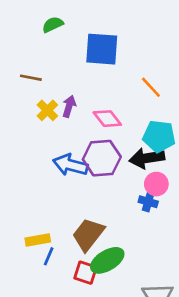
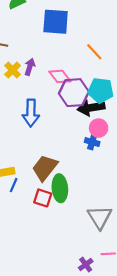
purple hexagon: (102, 158) -> (74, 93), moved
blue arrow: (70, 165) -> (31, 113), turned -104
green ellipse: (107, 260) -> (60, 188), turned -64

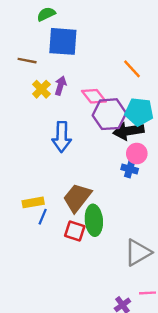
blue square: (56, 22) -> (63, 41), moved
gray triangle: (100, 217) -> (138, 252), turned 32

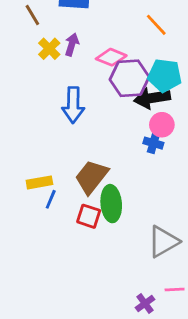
brown line: (27, 61) -> (32, 15), turned 48
pink diamond: (94, 96) -> (111, 57), turned -30

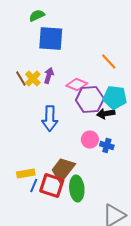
brown line: (32, 15) -> (21, 78), moved
black arrow: (152, 98) -> (106, 114), size x0.7
pink circle: (162, 125) -> (90, 140), moved
red square: (89, 216) -> (52, 186), moved, size x1.4

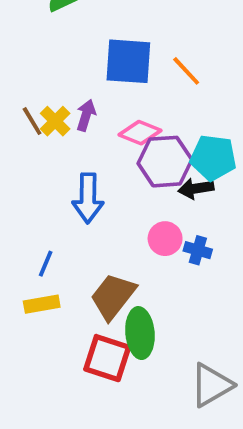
blue square: (51, 38) -> (128, 61), moved
orange line: (109, 62) -> (186, 71), moved
blue line: (34, 186) -> (46, 264), moved
red square: (52, 186) -> (107, 358), moved

